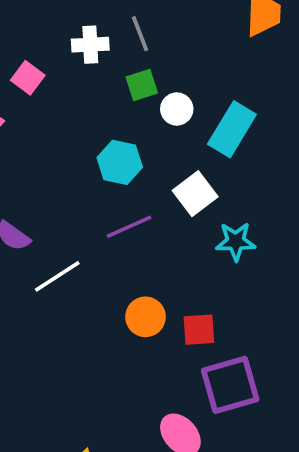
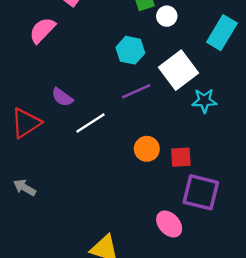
cyan rectangle: (232, 129) -> (222, 33), moved
white square: (195, 194) -> (179, 70), size x1.4
purple square: (230, 385) -> (201, 192), turned 30

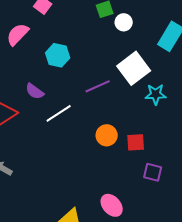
cyan hexagon: (130, 50) -> (58, 55), moved
purple square: (201, 192) -> (153, 172), size x0.6
pink ellipse: (169, 224) -> (112, 205), moved

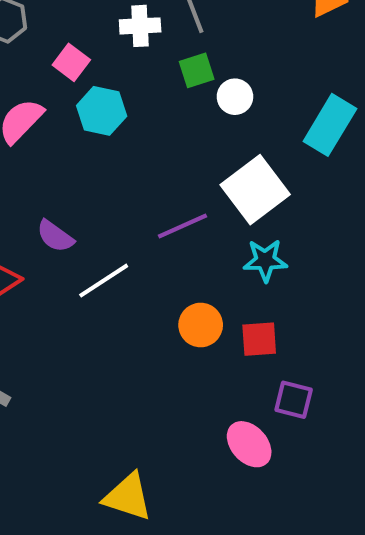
cyan hexagon: (58, 55) -> (102, 111), moved
cyan star: (156, 94) -> (265, 260), moved
pink ellipse: (112, 205) -> (249, 444), moved

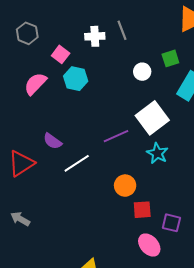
green square: (197, 70) -> (170, 58), moved
cyan star: (265, 260) -> (157, 153), turned 30
red square: (259, 339) -> (142, 210), moved

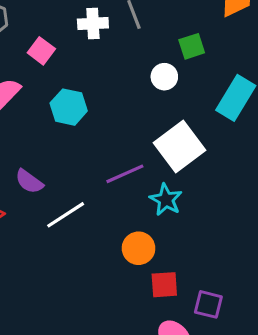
green square: (170, 58) -> (192, 46), moved
cyan hexagon: (76, 79) -> (69, 107), moved
cyan star: (157, 153) -> (166, 200), moved

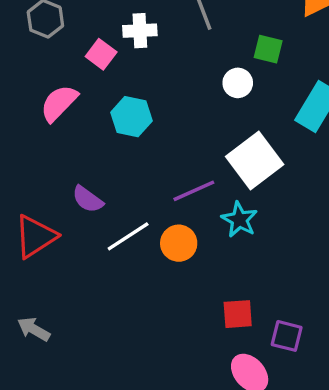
white cross: (93, 24) -> (140, 31), moved
green square: (192, 46) -> (268, 49), turned 32
orange circle: (139, 248) -> (179, 243), moved

